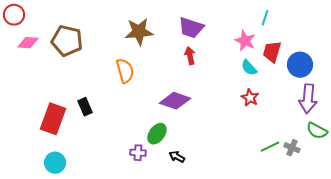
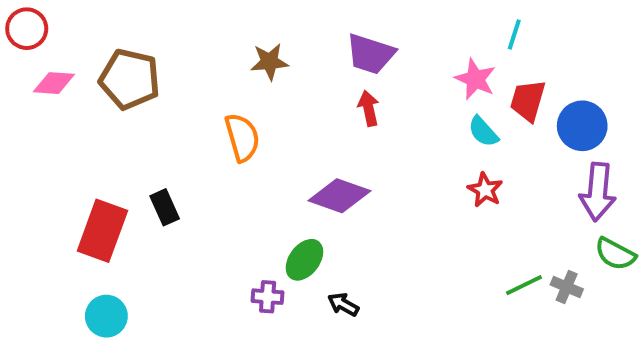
brown star: (139, 32) -> (270, 62), size x0.7

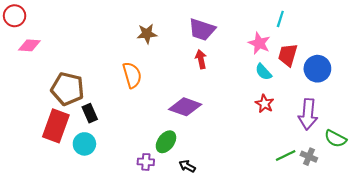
brown pentagon: (130, 79) -> (67, 89), moved
purple arrow: (598, 192) -> (308, 114), moved
cyan circle: (106, 316) -> (84, 144), moved

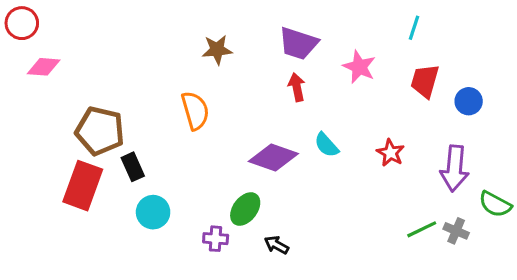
pink star: (259, 43) -> (359, 67), moved
blue circle: (317, 69) -> (469, 101), size x0.7
cyan semicircle: (263, 72) -> (326, 145), moved
cyan circle: (84, 144) -> (153, 212), moved

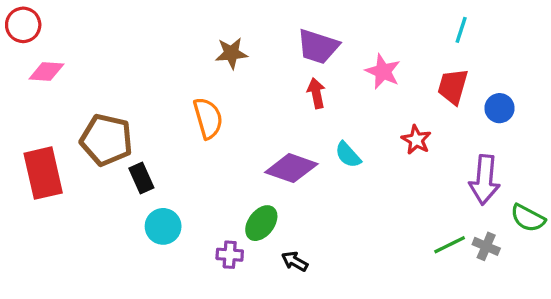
cyan line: (414, 28) -> (461, 30), moved
red star: (390, 153) -> (416, 140), moved
red rectangle: (83, 186) -> (43, 173), moved, turned -33

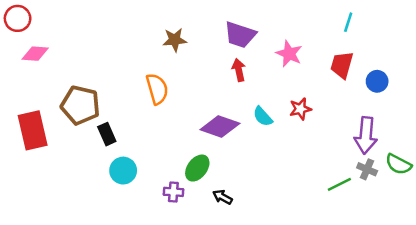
red star: (416, 140) -> (300, 109), moved, turned 30
gray cross: (486, 246) -> (367, 169), moved

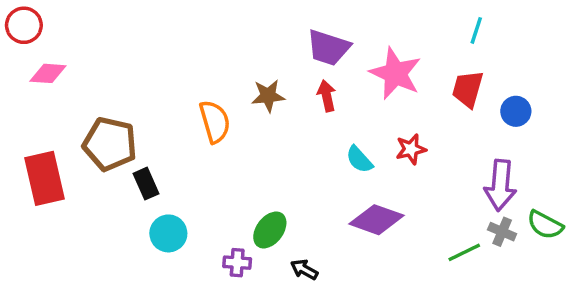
brown star: (175, 40) -> (268, 96), moved
pink star: (289, 54) -> (395, 73), size x1.4
purple diamond: (220, 127) -> (377, 220), moved

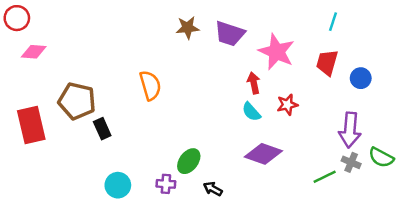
brown star: (268, 96) -> (188, 28), moved
red arrow: (327, 96) -> (254, 83), moved
cyan circle: (168, 233) -> (118, 185), moved

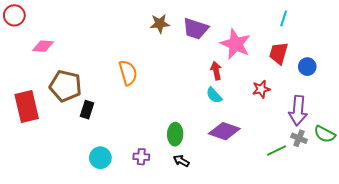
pink diamond: (34, 52) -> (43, 46), moved
red star: (287, 105) -> (261, 89), moved
black rectangle: (102, 129) -> (87, 110), turned 42
green ellipse: (189, 161) -> (175, 134), moved, turned -35

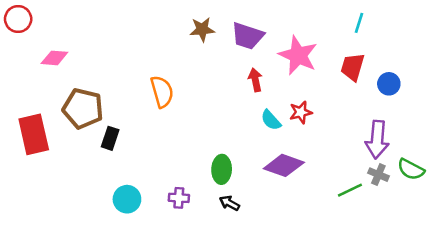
red arrow: (216, 71) -> (255, 80), moved
red star: (261, 89) -> (301, 112), moved

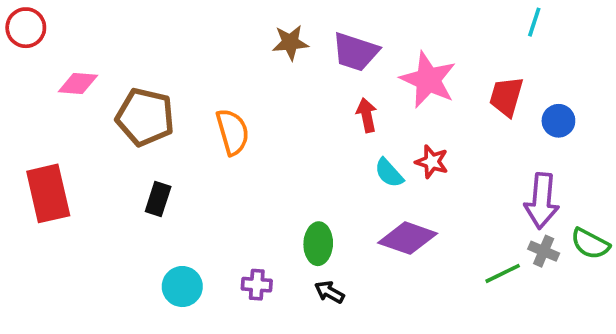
cyan line: (359, 23) -> (534, 22), moved
brown pentagon: (83, 108) -> (145, 117), moved
red star: (301, 112) -> (432, 162), turned 30

